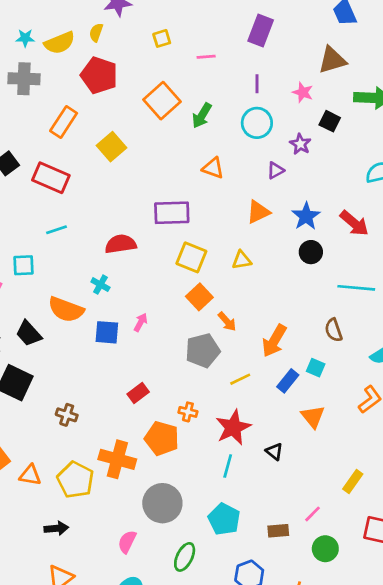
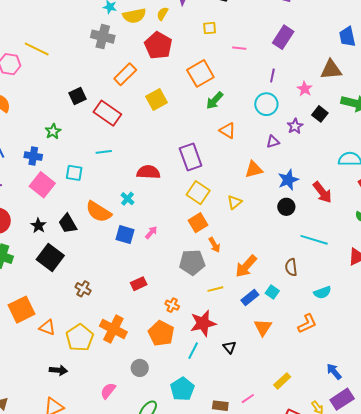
green arrow: (202, 115) -> (215, 101), moved
purple rectangle: (172, 213) -> (191, 157), turned 60
yellow triangle: (242, 260) -> (235, 202), turned -42
orange pentagon: (162, 438) -> (161, 333), moved
gray circle: (162, 503) -> (140, 368), size x0.6

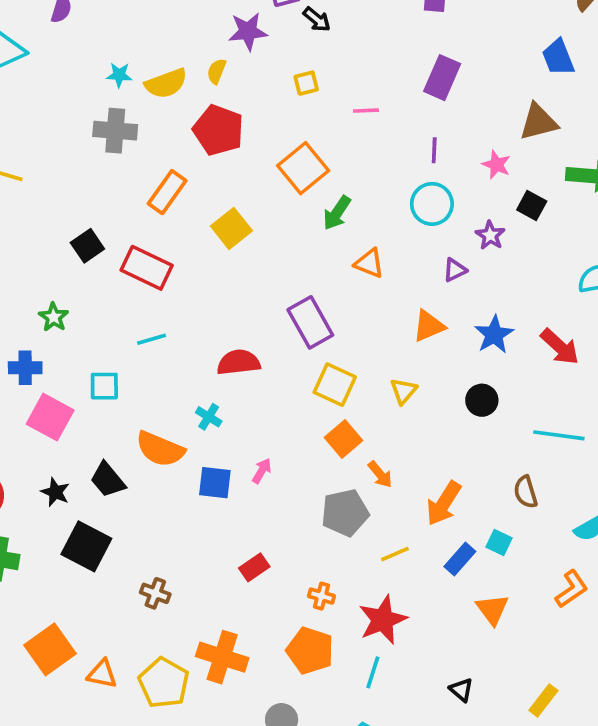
black circle: (286, 207) -> (482, 400), moved
black triangle: (229, 347) -> (461, 690), moved

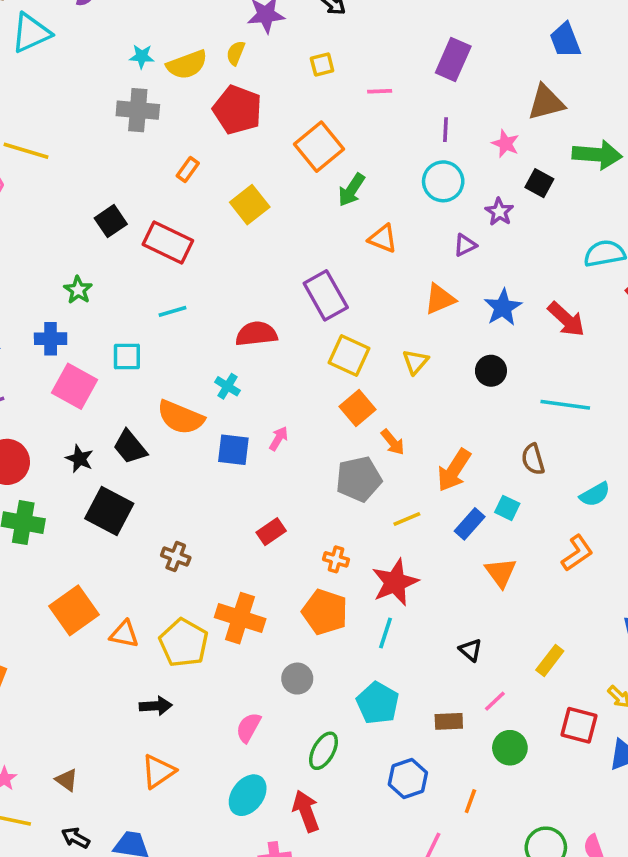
orange rectangle: (167, 192) -> (188, 169), size x0.6

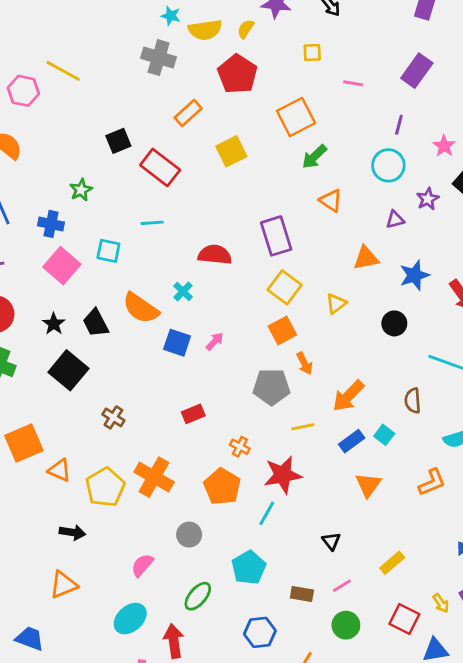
orange rectangle: (188, 169) -> (188, 113), size x1.4

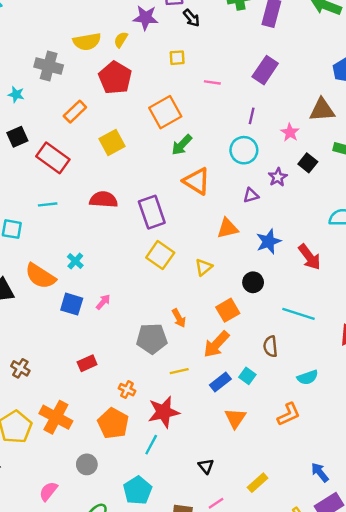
cyan star: (171, 16) -> (16, 95), moved
orange triangle: (331, 201) -> (197, 181), size x1.4
red semicircle: (215, 255) -> (104, 200), moved
orange square: (282, 330) -> (228, 310), moved

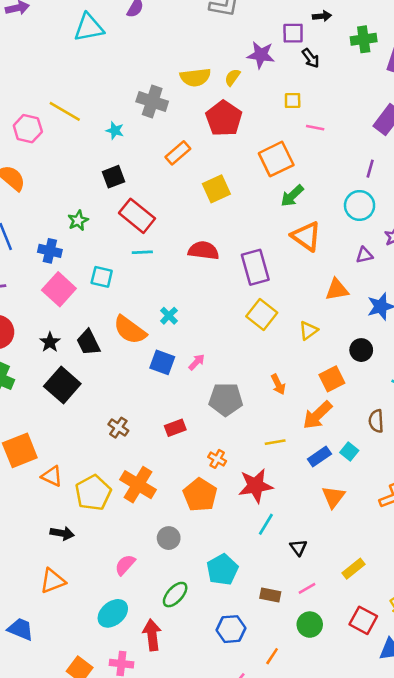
pink line: (212, 82) -> (315, 128), moved
red rectangle: (53, 158) -> (137, 216), moved
gray pentagon: (152, 339) -> (226, 399), moved
brown cross: (20, 368) -> (118, 428), moved
cyan line: (151, 445) -> (266, 524), moved

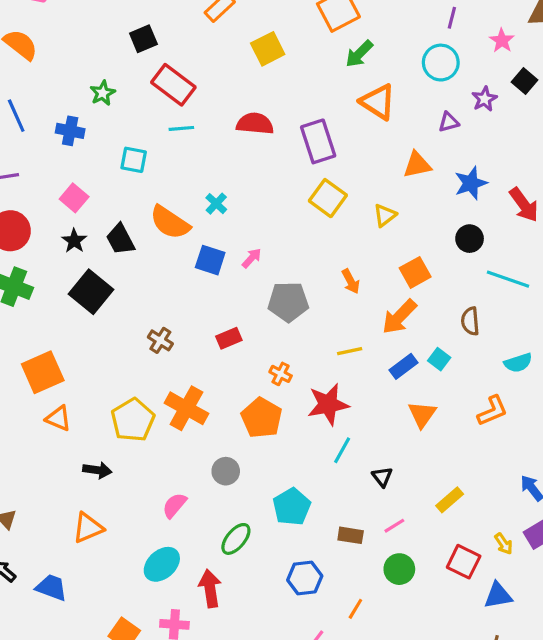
pink square: (59, 289) -> (74, 198), moved, size x0.7
black circle: (361, 350) -> (470, 239), moved
orange triangle: (52, 476) -> (58, 418), moved

